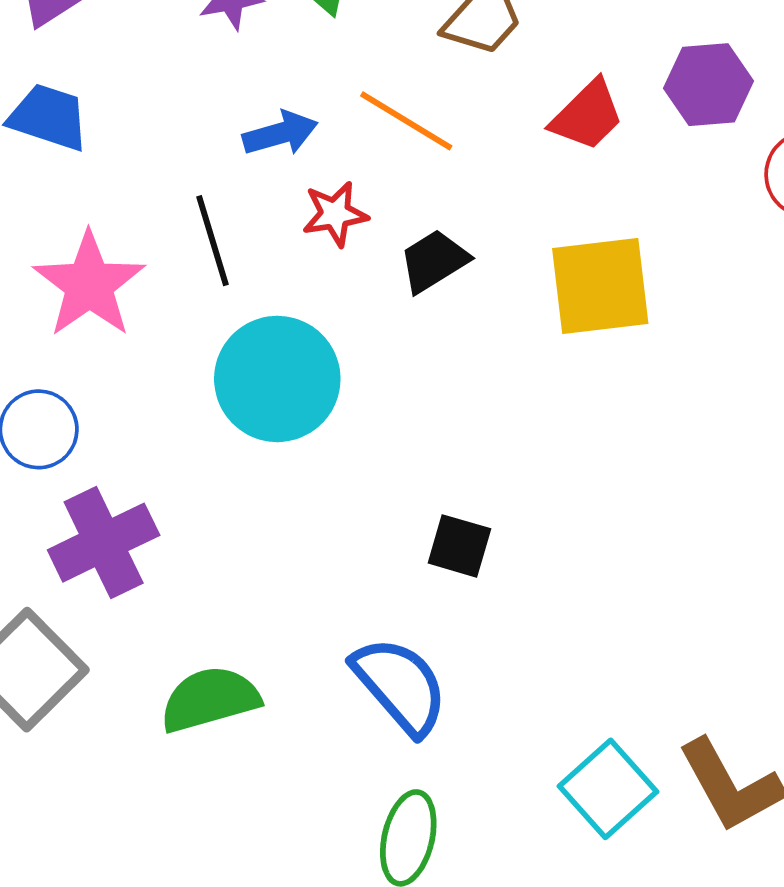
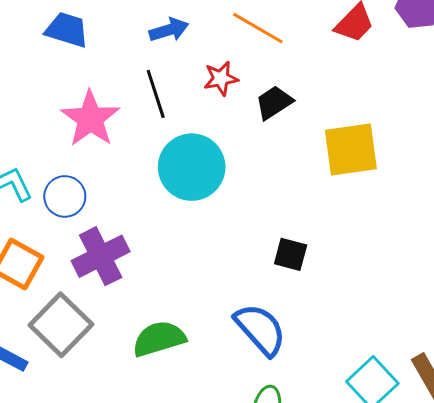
blue arrow: (280, 133) -> (169, 30), moved
yellow square: (600, 286) -> (351, 150), moved

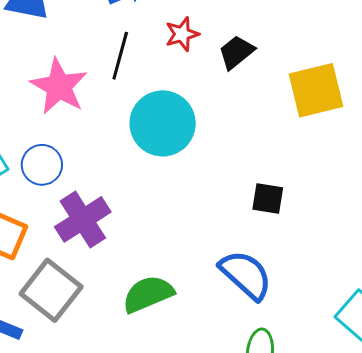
black line: (156, 94) -> (120, 56), turned 39

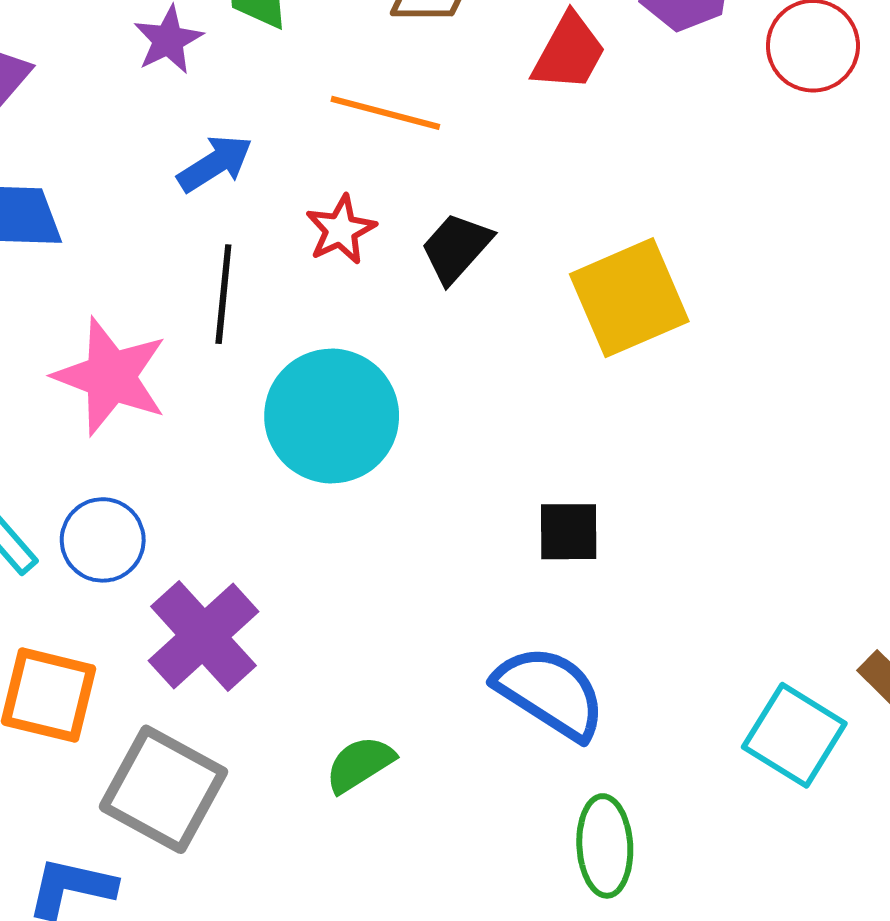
green semicircle: (148, 294) -> (360, 764), size x0.7

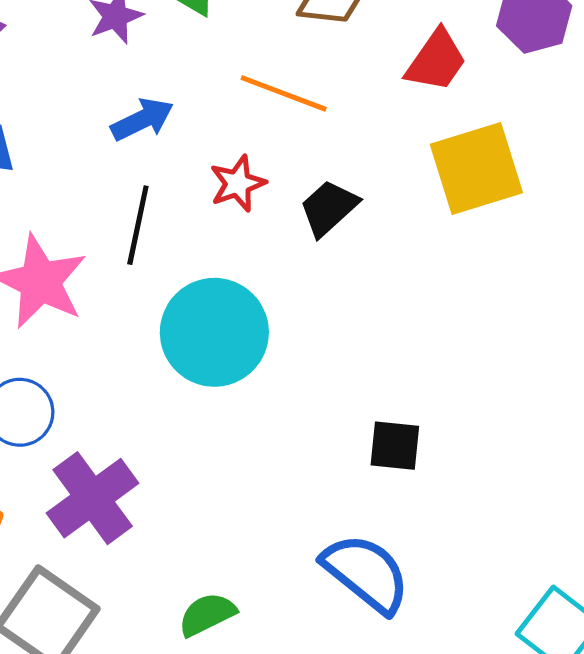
yellow square: (629, 298) -> (476, 169), moved

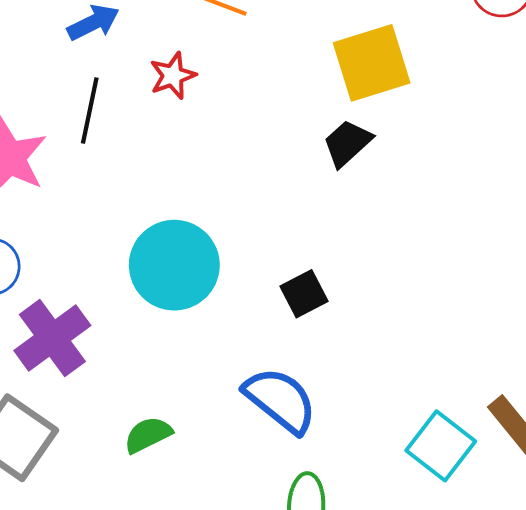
black trapezoid: (329, 208) -> (347, 143), moved
cyan circle: (214, 332) -> (174, 265), moved
black square: (395, 446) -> (304, 294), turned -33

